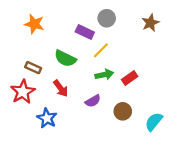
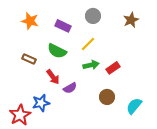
purple rectangle: (85, 32) -> (63, 26), moved
red star: (23, 92) -> (20, 115), moved
purple semicircle: (93, 101) -> (70, 88), moved
blue star: (47, 118) -> (41, 103), turned 30

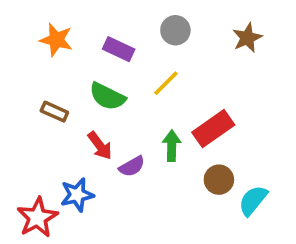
green arrow: (91, 65) -> (172, 146), moved, turned -77
red rectangle: (113, 68) -> (213, 129), size x1.5
brown circle: (107, 97) -> (219, 180), moved

